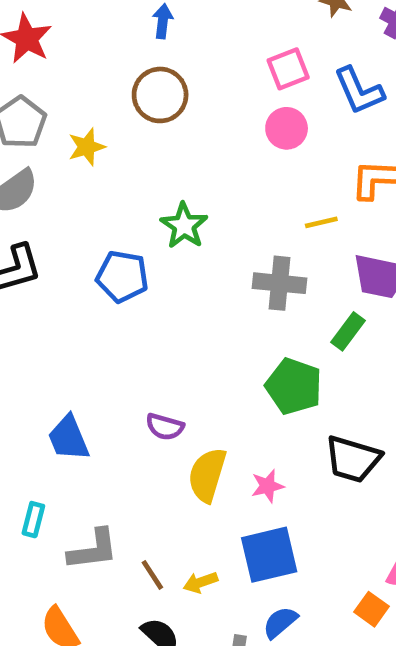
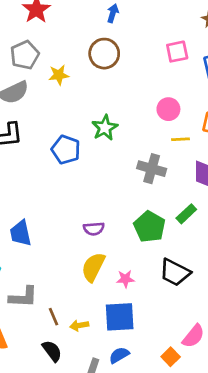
pink circle: (287, 128) -> (168, 109), moved
green rectangle: (348, 331) -> (186, 214), moved
purple semicircle: (165, 427) -> (94, 229), moved, turned -30

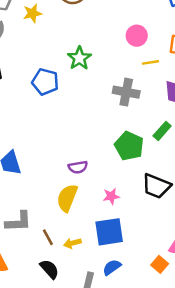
purple semicircle: (94, 229) -> (78, 167), moved
yellow semicircle: (93, 267) -> (67, 198), moved

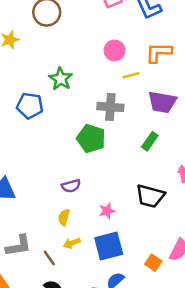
green pentagon: (129, 146) -> (91, 139), moved
yellow semicircle: (67, 198) -> (64, 217), size x0.6
yellow arrow: (72, 243) -> (72, 243), moved
orange square: (160, 264) -> (153, 263), moved

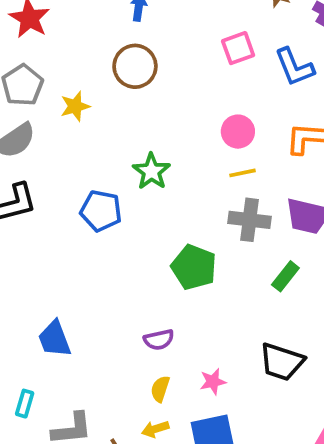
yellow line: (131, 75) -> (243, 173), moved
gray cross: (110, 107) -> (249, 220), moved
yellow semicircle: (64, 217) -> (160, 389), moved

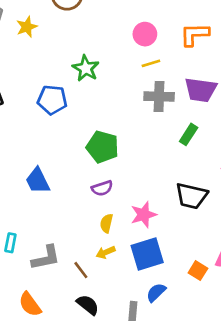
green pentagon: (194, 267) -> (102, 147), moved
blue trapezoid: (54, 339) -> (38, 181), moved
pink star: (213, 382) -> (144, 215), size x1.4

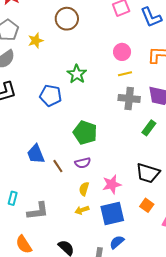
brown line: (81, 270) -> (58, 166), moved
orange square: (198, 271) -> (147, 205), moved

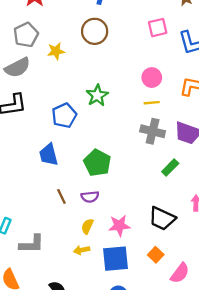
blue pentagon: (51, 95) -> (64, 116), turned 30
blue trapezoid: (36, 154) -> (49, 155), moved

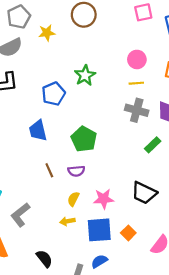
gray L-shape: (32, 244) -> (20, 215), turned 140
orange square: (156, 255) -> (128, 233), moved

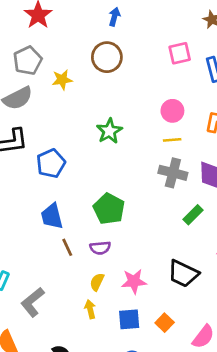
blue pentagon: (53, 94) -> (51, 163), moved
blue trapezoid: (38, 131) -> (52, 216), moved
yellow arrow: (67, 221) -> (90, 309), turned 88
blue square: (99, 230) -> (129, 319), size x0.7

